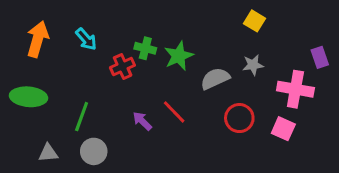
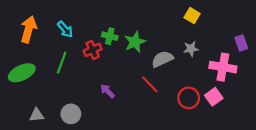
green ellipse: (28, 97) -> (22, 73), turned -30
red line: (174, 112) -> (150, 84), moved
green line: (82, 117) -> (62, 62), moved
red circle: (239, 118) -> (189, 98), moved
pink square: (283, 129) -> (214, 97), turned 30

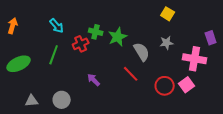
orange arrow: (29, 29) -> (13, 26), moved, size x0.7
gray semicircle: (162, 59) -> (142, 52), turned 84

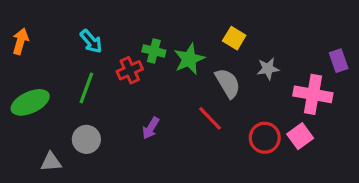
yellow square: (168, 14) -> (234, 38), moved
purple arrow: (94, 80) -> (151, 128), turned -104
gray circle: (62, 100) -> (86, 139), moved

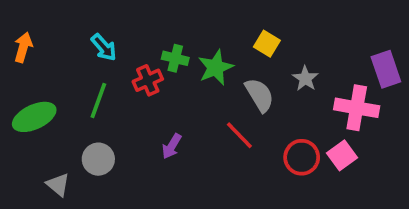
purple rectangle: (339, 61) -> (386, 69), size x1.4
gray star: (268, 69) -> (305, 78), turned -30
gray triangle: (51, 162) -> (58, 185), turned 45

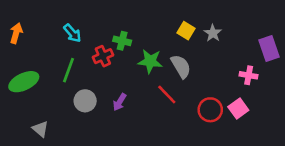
green star: (216, 67) -> (150, 61), moved, turned 30
gray star: (305, 78) -> (213, 33), moved
pink cross: (357, 108) -> (249, 75), size x0.6
gray circle: (98, 159) -> (85, 101), moved

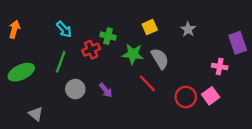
yellow square: (186, 31) -> (150, 27), moved, turned 35
purple arrow: (120, 102) -> (106, 90), turned -70

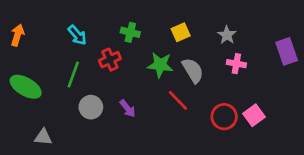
green cross: (108, 36) -> (130, 32), moved
pink cross: (220, 67) -> (236, 64), moved
green ellipse: (21, 72) -> (26, 87), turned 55
gray triangle: (36, 114) -> (43, 137), turned -35

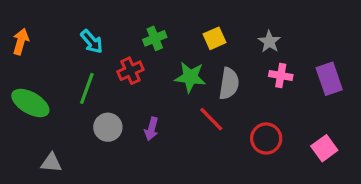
green cross: (130, 32) -> (155, 38), turned -36
purple rectangle: (287, 51) -> (329, 79), moved
gray semicircle: (193, 70) -> (229, 84), turned 40
purple arrow: (128, 108) -> (151, 129), turned 54
pink square: (254, 115) -> (324, 148), moved

